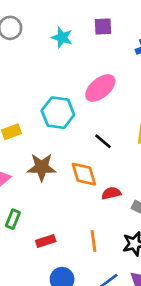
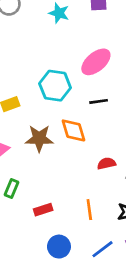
black line: (103, 141) -> (99, 101), moved, turned -48
orange diamond: (84, 174) -> (73, 130), moved

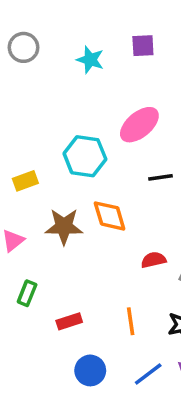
black line: (99, 101) -> (160, 177), moved

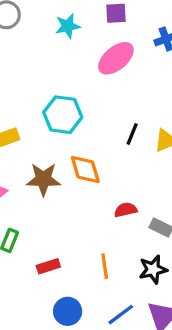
cyan star: (90, 60) -> (68, 26), turned -30
pink ellipse: (139, 125) -> (116, 58), moved
black line: (160, 177) -> (132, 134), turned -60

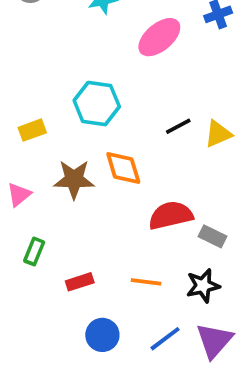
black line: (132, 134) -> (178, 126), turned 40
red semicircle: (126, 210) -> (171, 215), size x1.6
orange line: (105, 266) -> (146, 282), turned -75

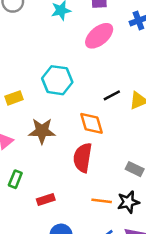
orange diamond: (123, 168) -> (91, 123), moved
red semicircle: (171, 215) -> (83, 158), moved, turned -68
orange line: (146, 282) -> (102, 201), moved

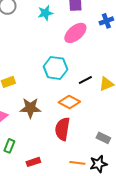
cyan hexagon: (57, 80) -> (55, 68), moved
orange diamond: (91, 123) -> (69, 102), turned -45

